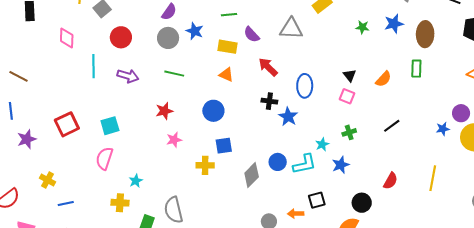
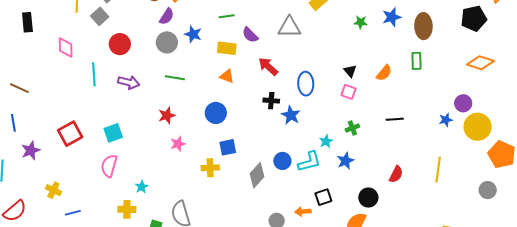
black line: (392, 126) -> (395, 119), turned 36

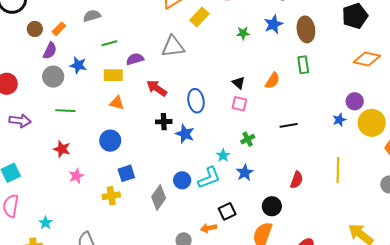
purple semicircle: (250, 35) -> (135, 59), turned 126
red star: (167, 115) -> (62, 149), turned -30

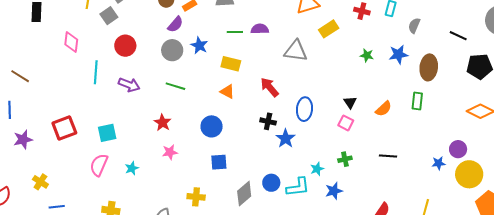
purple semicircle: (135, 59) -> (260, 29), moved
yellow cross: (111, 196) -> (196, 197), moved
cyan star: (45, 223) -> (132, 168), moved

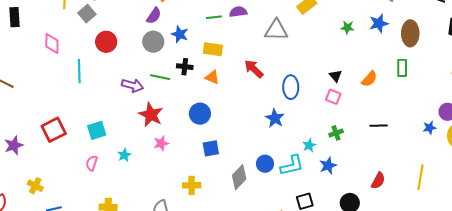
purple arrow: (129, 85) -> (133, 85), moved
black cross: (268, 121) -> (185, 67), moved
red star: (162, 123) -> (151, 115), size x1.4
pink semicircle: (99, 165) -> (92, 163), size x0.7
cyan star: (132, 168) -> (124, 155), moved

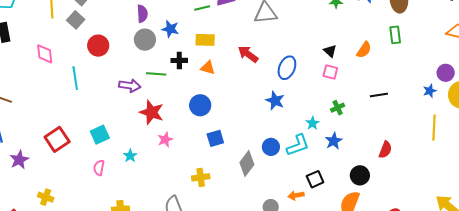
purple semicircle: (154, 16) -> (142, 14), turned -30
blue ellipse: (291, 87) -> (287, 68), turned 30
yellow line: (420, 177) -> (434, 128), moved

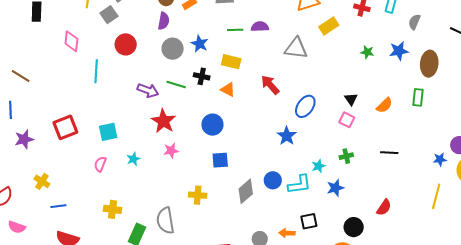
purple semicircle: (142, 14) -> (164, 21), moved

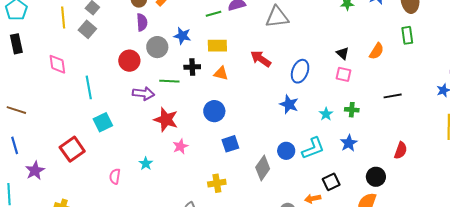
red circle: (126, 44) -> (129, 61), moved
cyan square: (108, 132) -> (103, 122), moved
green cross: (346, 156) -> (352, 110), turned 32
cyan star: (318, 166) -> (326, 114), moved

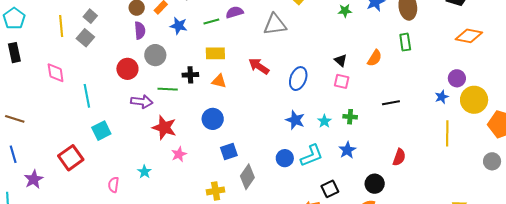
blue star: (182, 36) -> (179, 26), moved
blue star: (289, 104) -> (295, 120), moved
gray diamond: (263, 168) -> (247, 177), moved

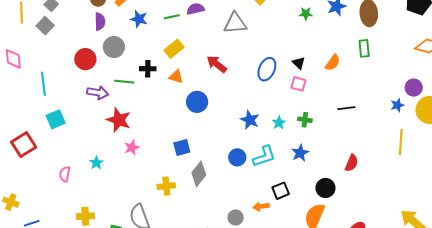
yellow rectangle: (215, 53) -> (174, 49), turned -42
blue ellipse: (298, 79) -> (267, 69), moved
blue circle: (213, 119) -> (197, 102), moved

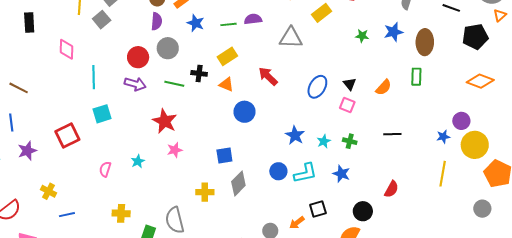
purple arrow: (98, 93) -> (135, 84), moved
blue star: (300, 153) -> (341, 174), turned -30
orange arrow: (261, 206) -> (297, 223), turned -35

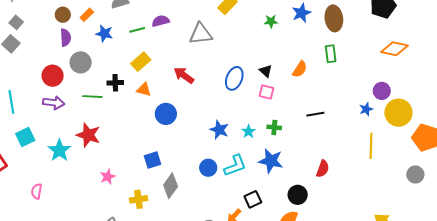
pink star: (175, 150) -> (108, 177), moved
cyan star: (138, 161) -> (59, 150), moved, size x1.6
blue star: (341, 174) -> (271, 161), size x1.4

